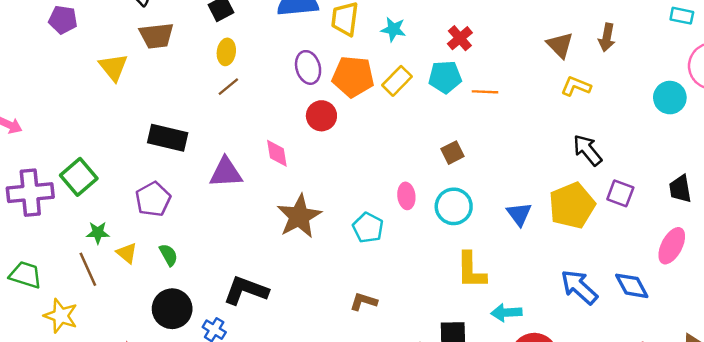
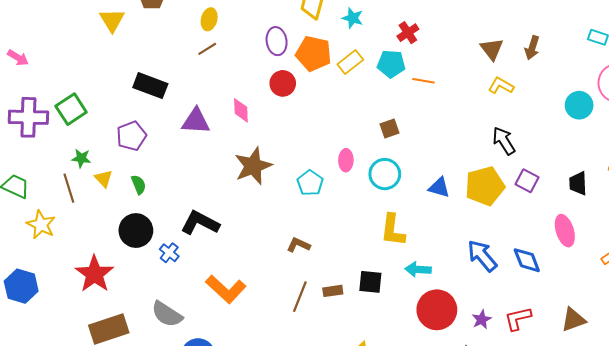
blue triangle: (519, 214) -> (439, 187), turned -45
pink ellipse: (672, 246) -> (565, 231), turned -52

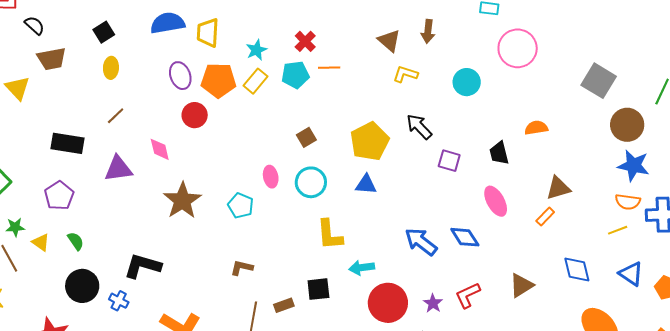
cyan star: (353, 18) -> (256, 50), moved, turned -30
brown line: (207, 49) -> (116, 116), moved
orange line: (423, 81) -> (329, 68), moved
cyan circle: (579, 105) -> (467, 82), moved
yellow pentagon: (485, 186) -> (370, 141), moved

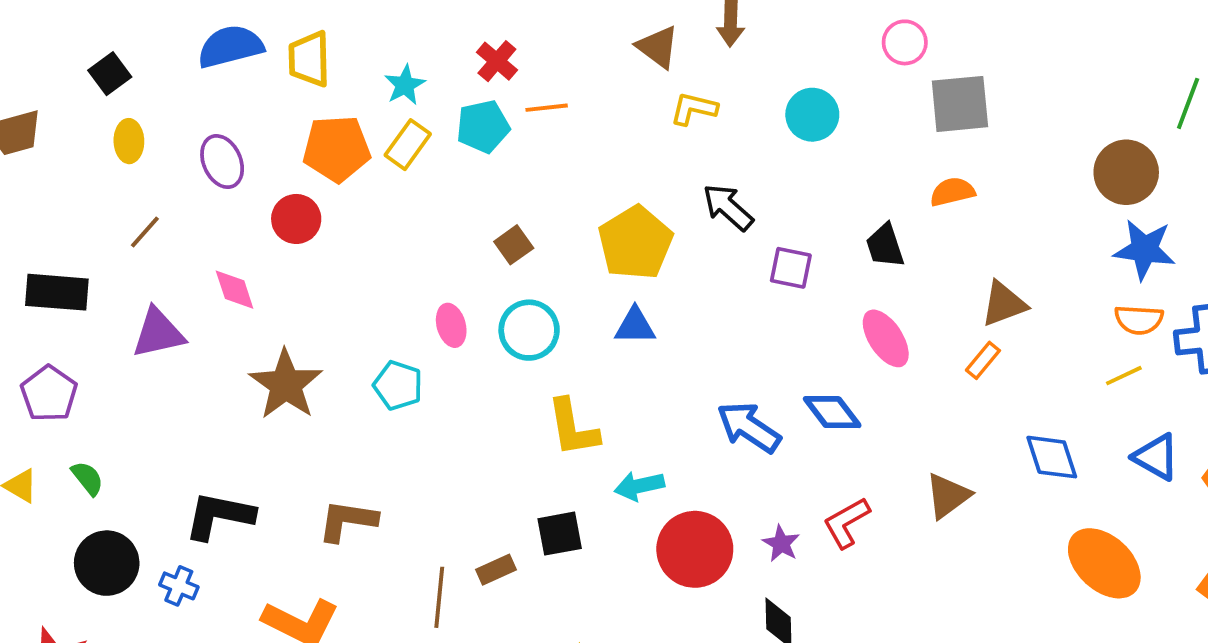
pink circle: (518, 48) -> (905, 42), size x0.6
purple ellipse: (180, 76) -> (222, 162), moved
gray square: (599, 81) -> (960, 104), moved, turned -32
brown L-shape: (242, 268) -> (347, 521), moved, size x1.4

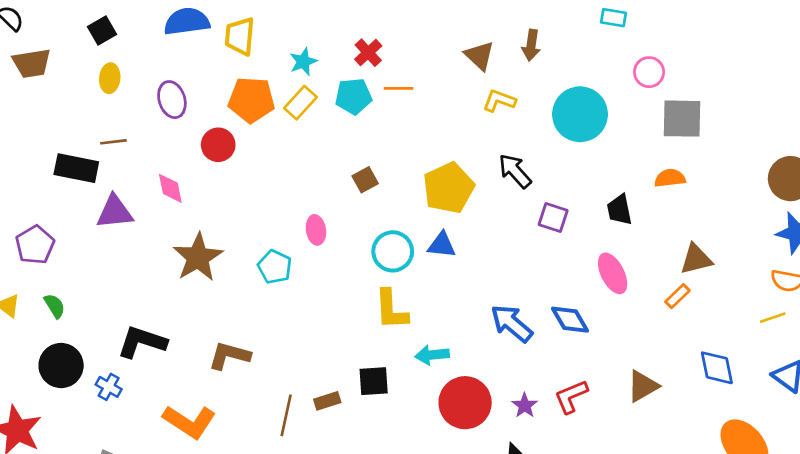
cyan circle: (812, 115) -> (580, 114), size x1.5
brown line: (145, 232) -> (113, 142), turned 35
black rectangle: (57, 292) -> (76, 168), moved
cyan circle: (529, 330) -> (393, 251), moved

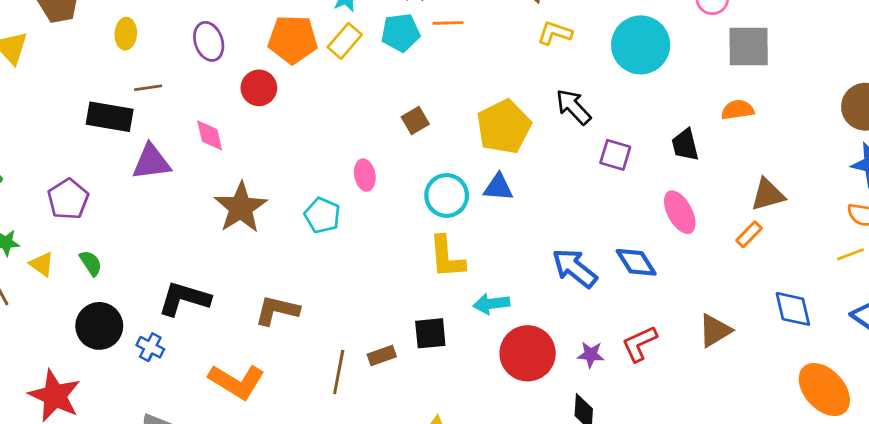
yellow ellipse: (110, 78) -> (126, 34), moved
purple star: (525, 406) -> (591, 355), turned -30

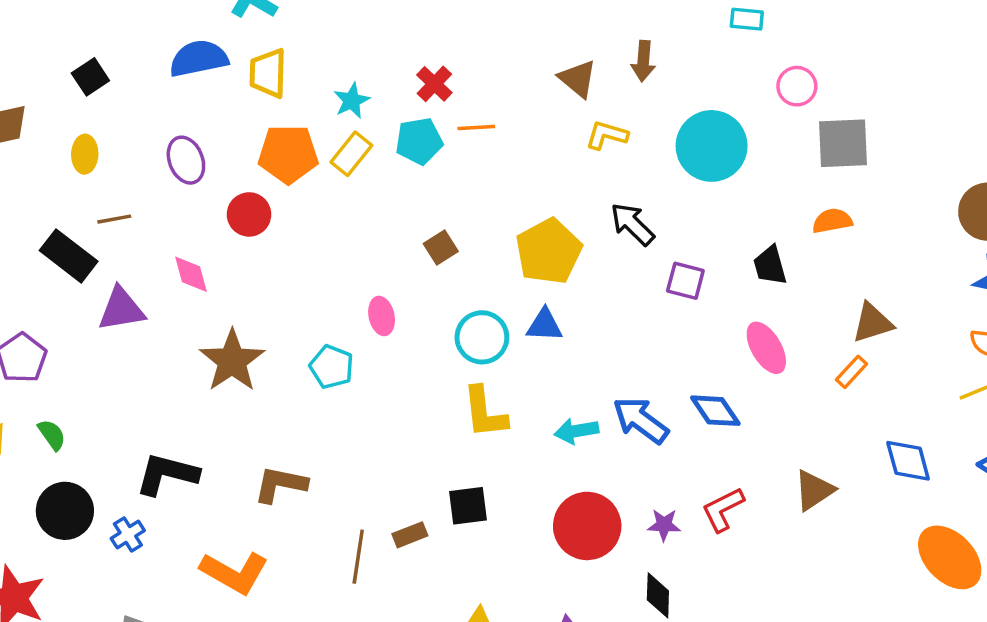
black rectangle: (110, 117) -> (69, 256), turned 30
cyan arrow: (491, 304) -> (576, 431), moved
blue cross: (150, 347) -> (128, 534), turned 32

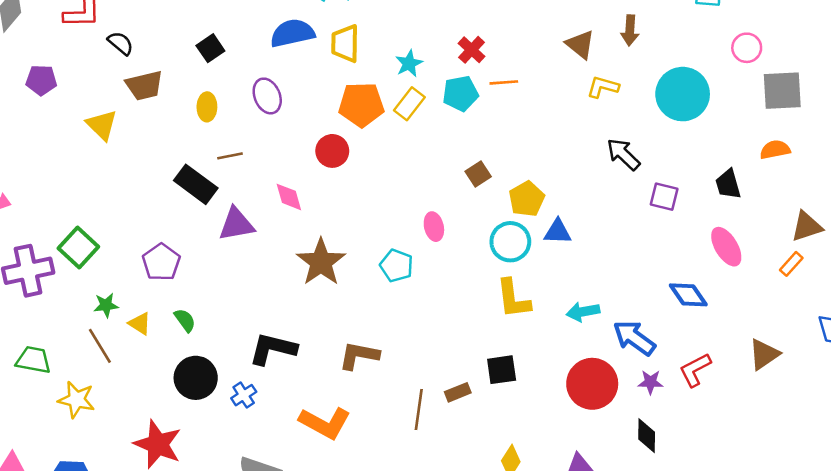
purple ellipse: (186, 160) -> (267, 96), moved
yellow pentagon: (549, 251) -> (527, 199), moved, size x0.7
blue arrow: (641, 420) -> (634, 338), moved

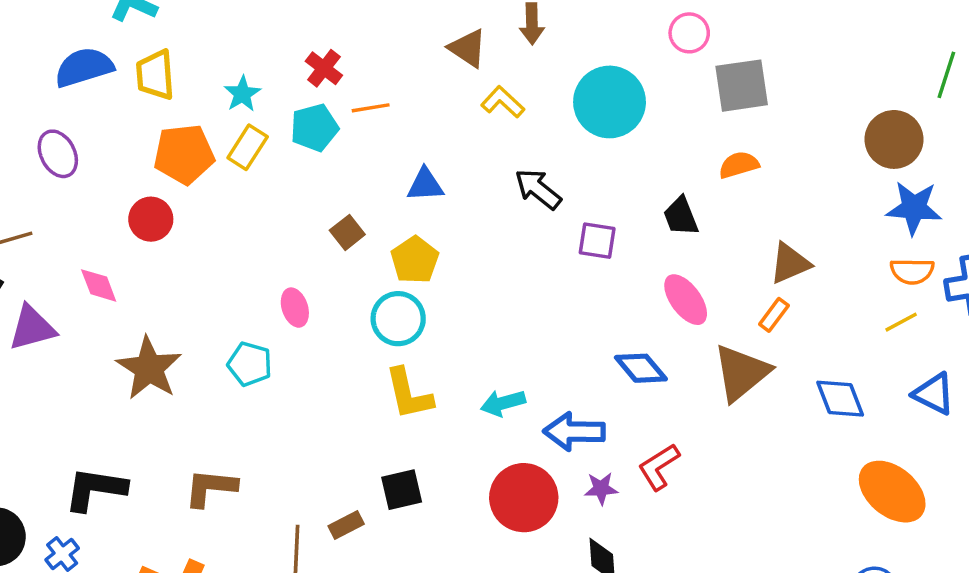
yellow L-shape: (603, 87) -> (503, 102), turned 32
blue triangle: (558, 232) -> (425, 185), moved
blue arrow: (634, 338) -> (574, 432), turned -30
brown triangle: (764, 354) -> (741, 373), moved, size x1.4

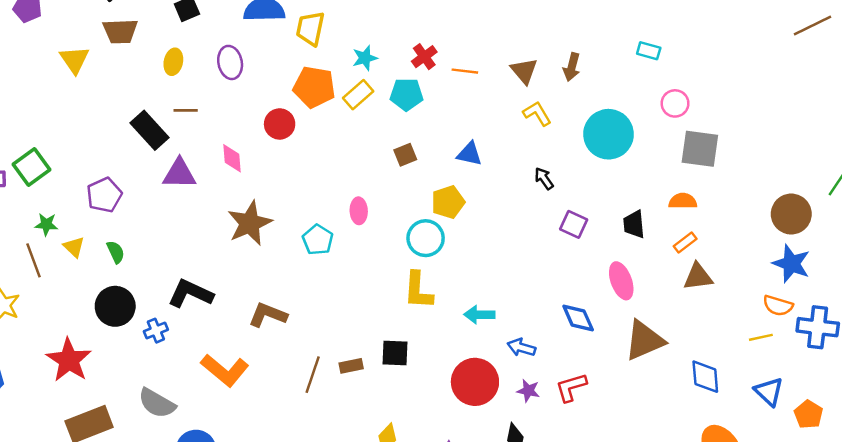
orange line: (371, 108) -> (465, 71), moved
black arrow: (538, 189) -> (544, 178), size x0.7
brown square: (347, 232) -> (405, 155), moved
orange rectangle: (774, 315) -> (685, 242), moved
blue arrow: (574, 432) -> (521, 348), size x0.7

